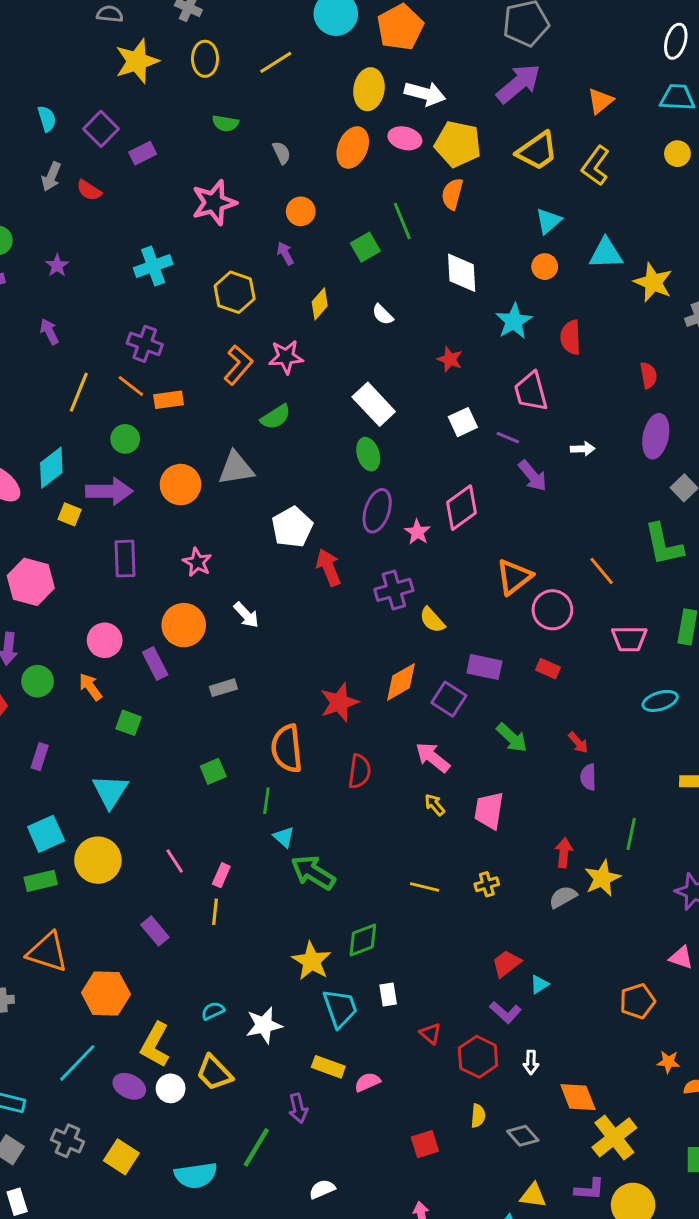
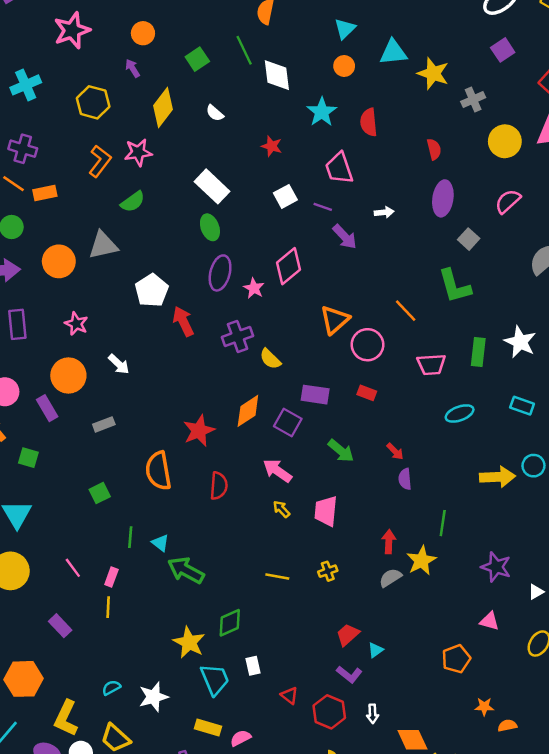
green line: (402, 221) -> (244, 50), moved
yellow diamond: (320, 304) -> (163, 108), size x1.5
green line: (266, 801) -> (130, 537), moved

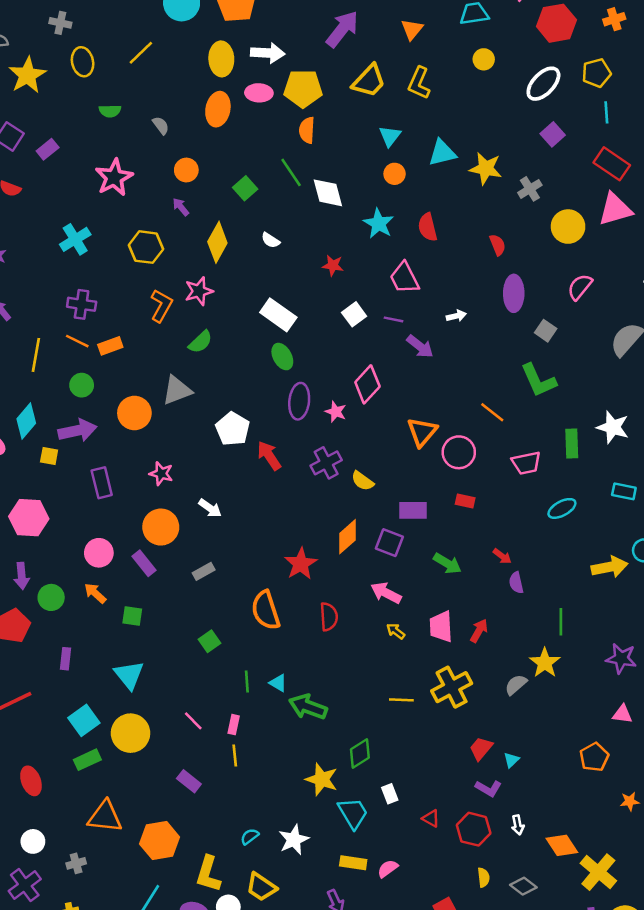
red arrow: (389, 542) -> (479, 631), moved, turned 35
yellow cross: (328, 571) -> (452, 687), size x2.0

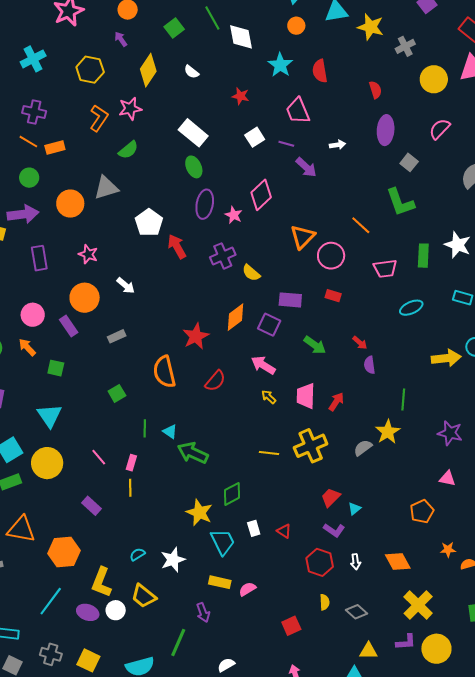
red semicircle: (329, 617) -> (215, 381), turned 40
red triangle: (431, 818) -> (284, 531), moved
orange diamond: (562, 845) -> (398, 561), moved

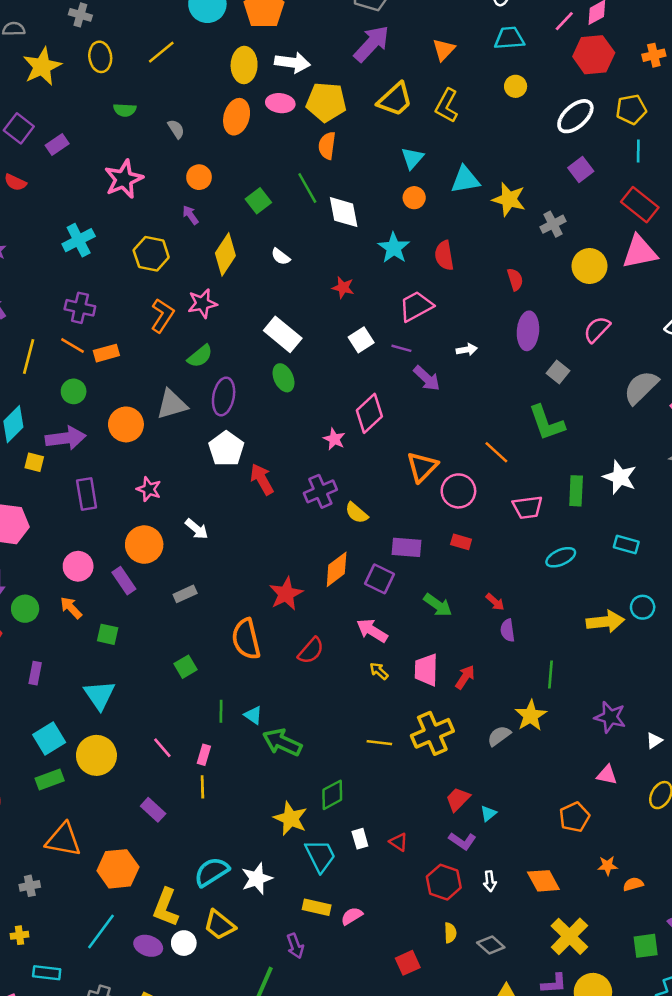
pink trapezoid: (298, 111) -> (416, 306), turned 84
purple ellipse: (205, 204) -> (224, 396), moved
cyan semicircle: (137, 554) -> (212, 872), size x1.8

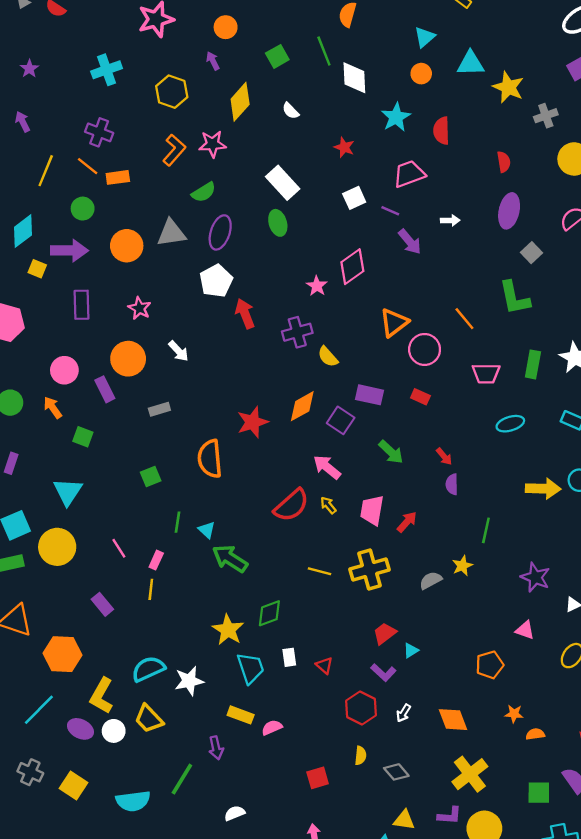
red semicircle: (311, 651) -> (291, 505), moved, size x1.4
yellow star: (531, 716) -> (462, 566), size x0.7
white arrow: (490, 881) -> (403, 713), turned 30

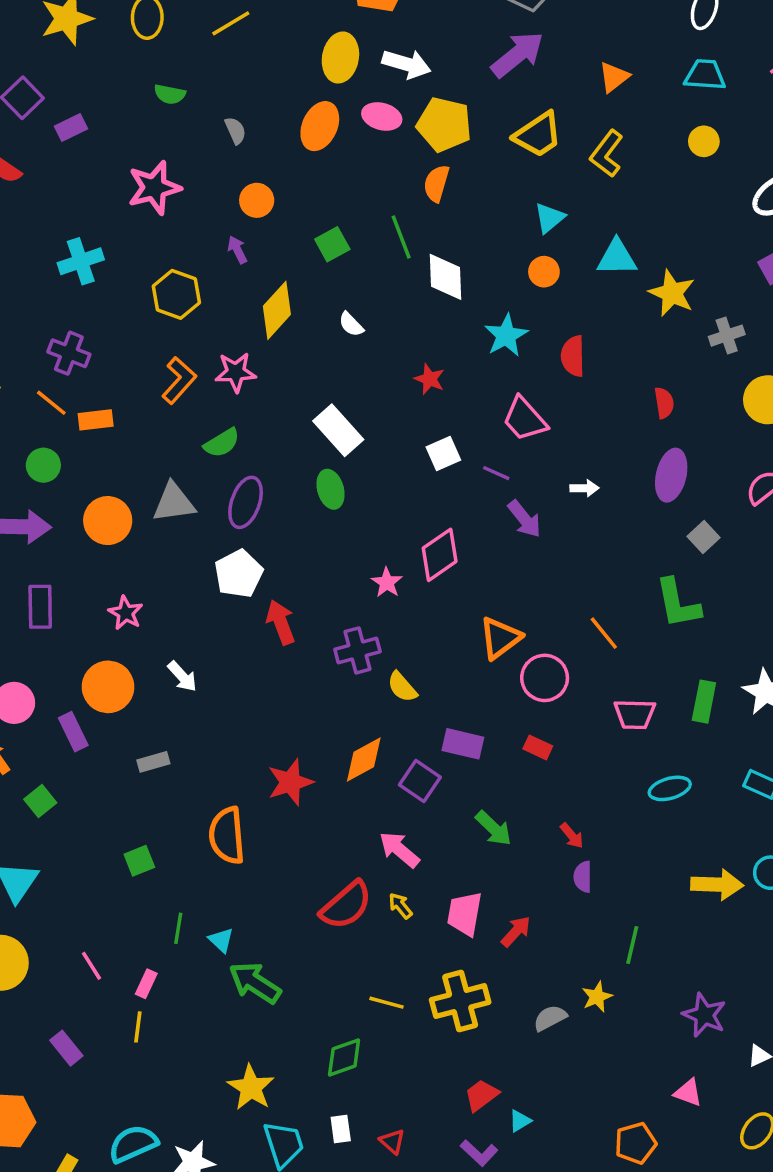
pink trapezoid: (409, 174) -> (525, 419), turned -112
green square: (83, 437) -> (40, 801), turned 30
green diamond: (269, 613) -> (344, 1057), moved

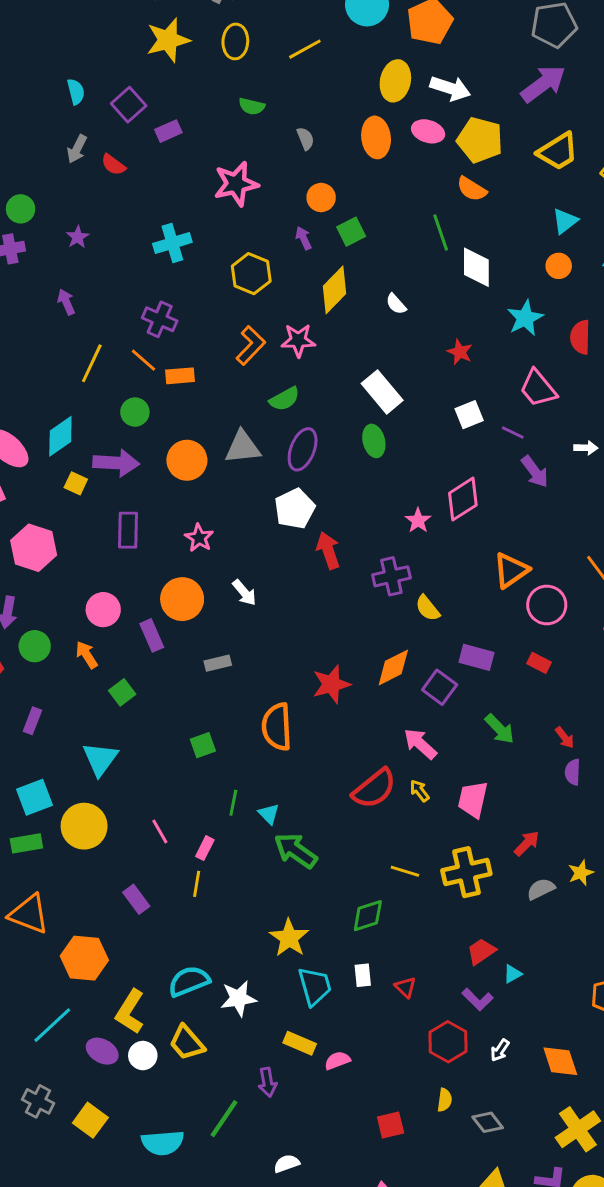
orange ellipse: (320, 126) -> (376, 137), turned -33
orange semicircle: (436, 183) -> (472, 189), turned -76
green square: (332, 244) -> (351, 232), moved
red arrow: (516, 931) -> (527, 843), moved

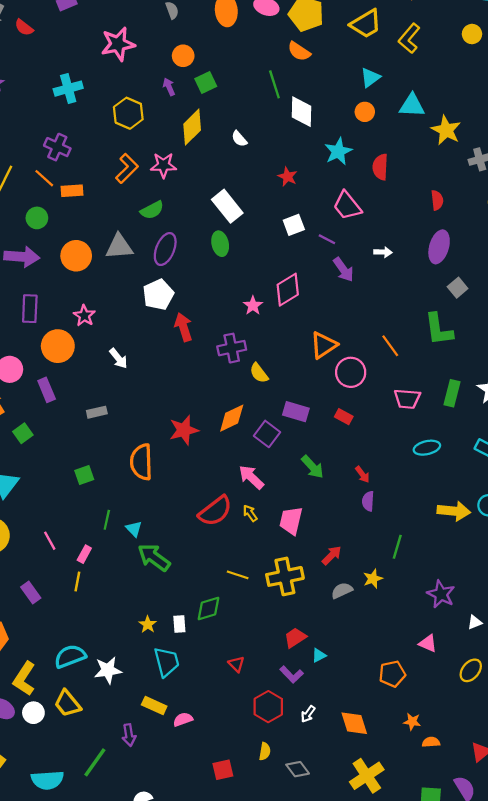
orange circle: (182, 599) -> (58, 346), moved
yellow star: (289, 938) -> (148, 624), size x0.6
white rectangle: (363, 975) -> (179, 624), moved

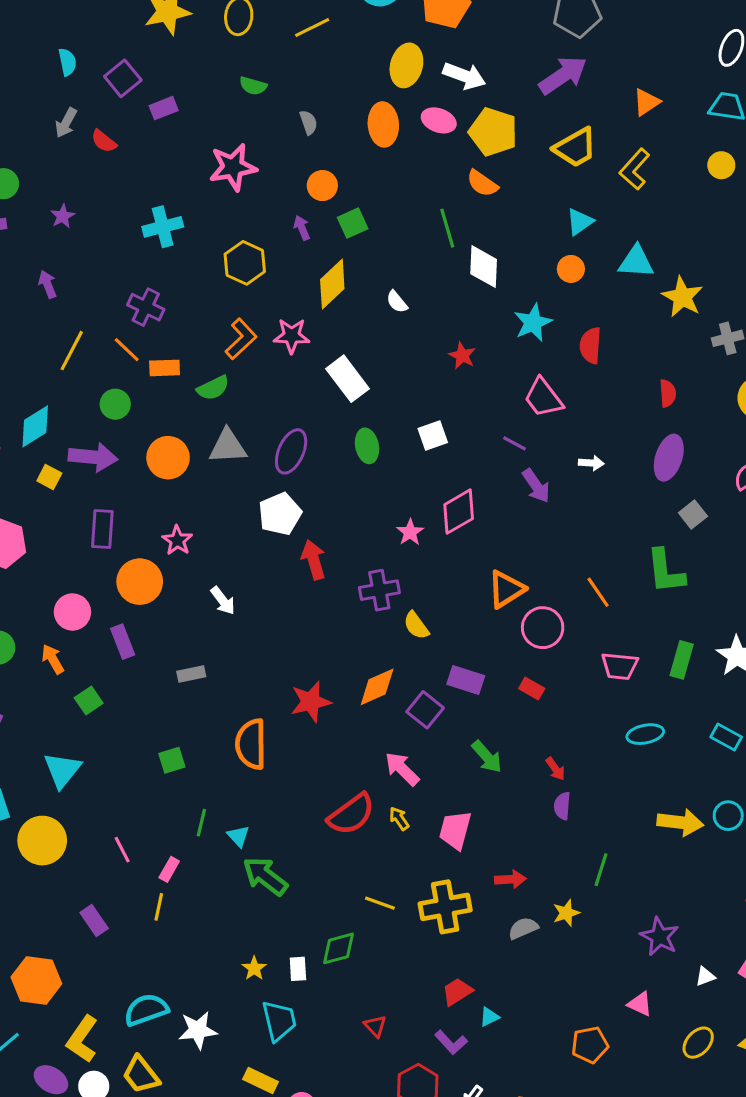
white rectangle: (227, 206) -> (348, 379), moved
green semicircle: (152, 210) -> (213, 388), moved
white square: (294, 225) -> (433, 436), moved
red arrow: (332, 555) -> (510, 879), turned 40

